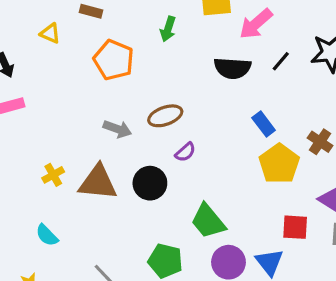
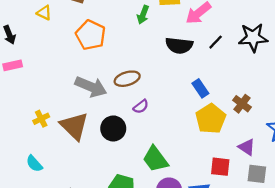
green arrow: (168, 29) -> (143, 15), moved
gray arrow: (117, 129) -> (91, 87), size x1.5
brown triangle: (98, 182) -> (74, 126), turned 36

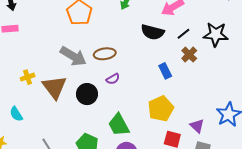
brown cross: (242, 104) -> (189, 55), moved
yellow pentagon: (211, 119) -> (161, 109), moved

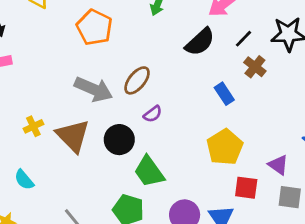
black semicircle: (153, 32) -> (200, 42), turned -50
brown ellipse: (105, 54) -> (137, 80), turned -35
green trapezoid: (119, 125) -> (149, 172), moved

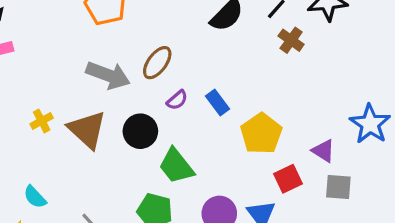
blue rectangle: (224, 94) -> (218, 102), moved
cyan semicircle: (24, 180) -> (35, 197), moved
red square: (246, 188) -> (288, 179), turned -30

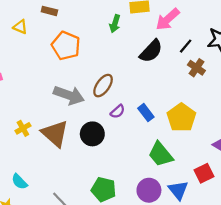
yellow pentagon: (261, 134) -> (181, 118), moved
green trapezoid: (176, 166) -> (161, 154), moved
red square: (288, 179) -> (204, 173), moved

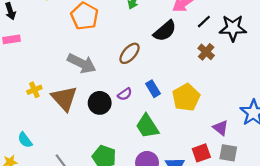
black line: (186, 46) -> (204, 22), moved
brown ellipse: (103, 86) -> (130, 53), moved
purple semicircle: (118, 111) -> (125, 94), moved
green trapezoid: (161, 154) -> (147, 126), moved

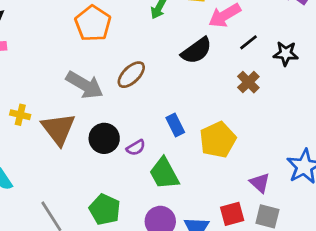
black star: (233, 28) -> (286, 54), size x0.7
brown ellipse: (130, 53) -> (131, 75), moved
yellow cross: (34, 90) -> (20, 115), turned 32
purple semicircle: (125, 94) -> (136, 148), moved

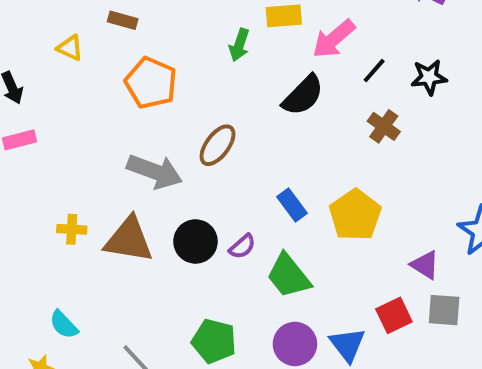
brown triangle: (58, 129) -> (129, 240), turned -33

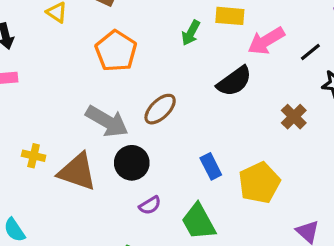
black line: (374, 71) -> (310, 52), moved
black circle: (196, 241) -> (132, 163), moved
purple semicircle: (242, 247) -> (150, 205), moved

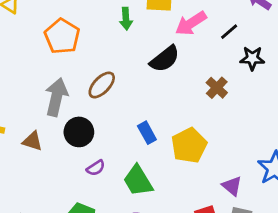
green arrow: (191, 33) -> (126, 19), turned -30
gray arrow: (107, 121) -> (56, 97), turned -105
brown triangle: (77, 172) -> (32, 141), size x0.6

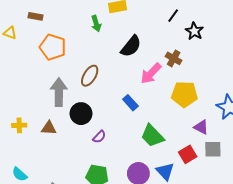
pink arrow: (191, 23) -> (151, 73), moved
black star: (252, 58) -> (194, 31), turned -30
yellow pentagon: (189, 145) -> (184, 94), moved, turned -30
green trapezoid: (138, 181) -> (152, 136), moved

